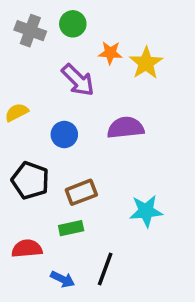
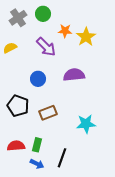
gray cross: (30, 31) -> (18, 18), turned 36
yellow semicircle: (17, 112) -> (10, 48), moved
green rectangle: (71, 228) -> (37, 145), moved, turned -64

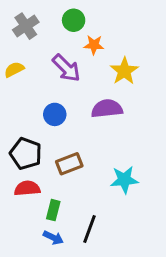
green circle: (43, 14) -> (74, 20), moved
yellow star: (86, 37) -> (124, 71), moved
red semicircle: (16, 146) -> (27, 188), moved

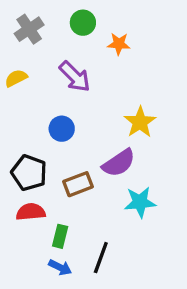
orange star: (94, 45) -> (119, 44), moved
yellow star: (124, 71) -> (140, 122), moved
purple semicircle: (107, 109) -> (119, 163), moved, turned 152

